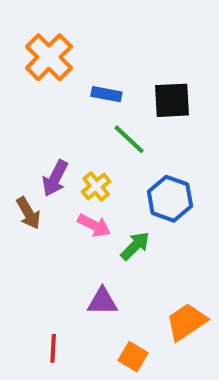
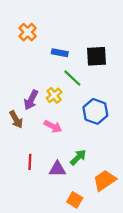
orange cross: (49, 57) -> (28, 32), size x0.7
yellow cross: (96, 186) -> (54, 95), moved
green arrow: (135, 246) -> (78, 157), moved
red line: (53, 348) -> (30, 162), moved

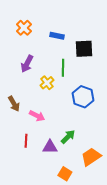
blue rectangle: (60, 53) -> (57, 36), moved
green line: (72, 78) -> (63, 68), turned 48
purple arrow: (31, 100) -> (27, 64), moved
pink arrow: (53, 126) -> (37, 116), moved

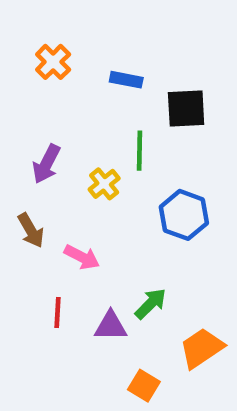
purple arrow: (27, 64) -> (46, 164), moved

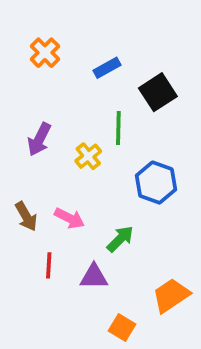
blue rectangle: (126, 80) -> (107, 68), turned -40
black square: (186, 109) -> (158, 92), turned -30
brown arrow: (31, 230) -> (26, 216), moved
green arrow: (151, 304) -> (120, 239), moved

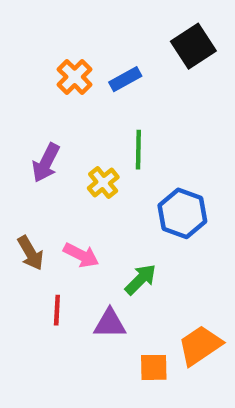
orange cross: (45, 53) -> (75, 77), moved
black square: (158, 92) -> (193, 46), moved
orange square: (122, 327) -> (154, 367), moved, turned -32

